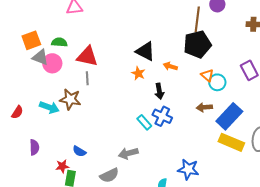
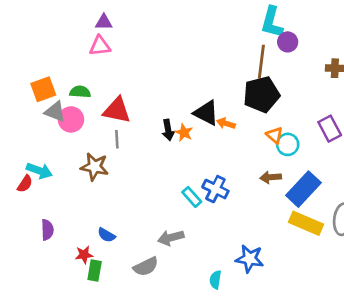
black triangle: (145, 51) -> (206, 113), moved
black arrow: (159, 91) -> (168, 130), moved
cyan arrow: (49, 107) -> (39, 171), moved

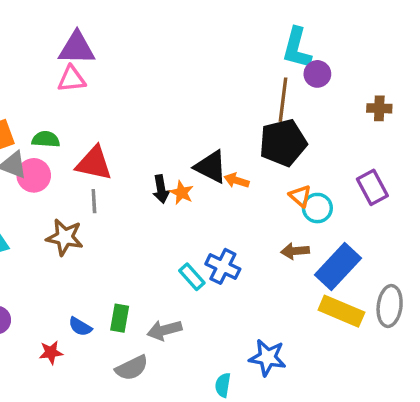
purple triangle: (104, 22) -> (77, 48), size x1.6
green rectangle: (95, 270) -> (120, 318), moved

